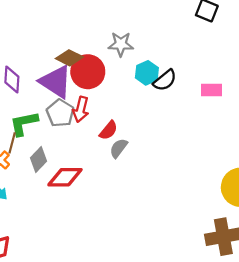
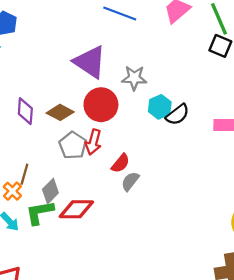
brown diamond: (69, 58) -> (60, 112), moved
purple triangle: (56, 82) -> (90, 62), moved
green L-shape: (24, 123) -> (40, 212), moved

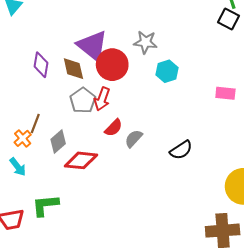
purple triangle: (90, 62) -> (92, 46), moved
brown diamond: (60, 112) -> (73, 69), turned 45
black semicircle: (178, 115) -> (181, 150), moved
red semicircle: (121, 163) -> (114, 128), moved
green L-shape: (40, 212) -> (45, 205), moved

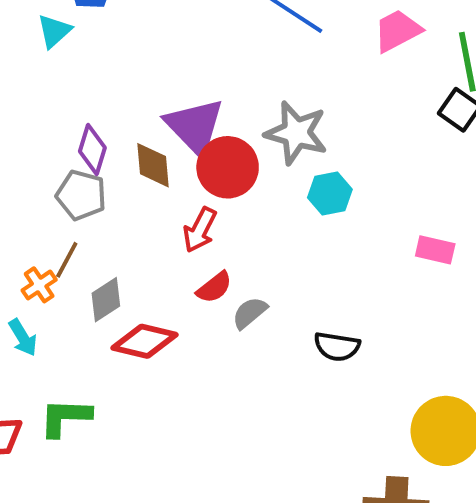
gray star: (145, 42) -> (296, 133), size x1.4
gray pentagon: (83, 100) -> (81, 195), moved, turned -30
black semicircle: (181, 150) -> (337, 346), turned 35

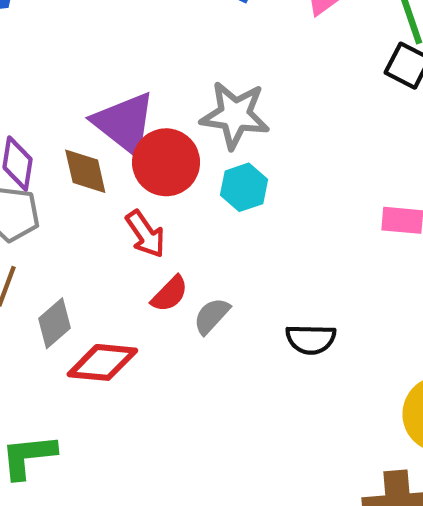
cyan hexagon: (330, 194) -> (244, 187), moved
red arrow: (200, 230) -> (145, 234), turned -54

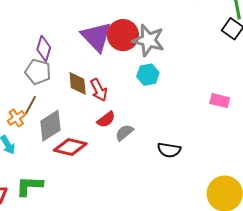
red circle: (166, 162) -> (123, 35), moved
brown diamond: (85, 171) -> (78, 83), moved
gray diamond: (54, 323) -> (50, 126), size x1.4

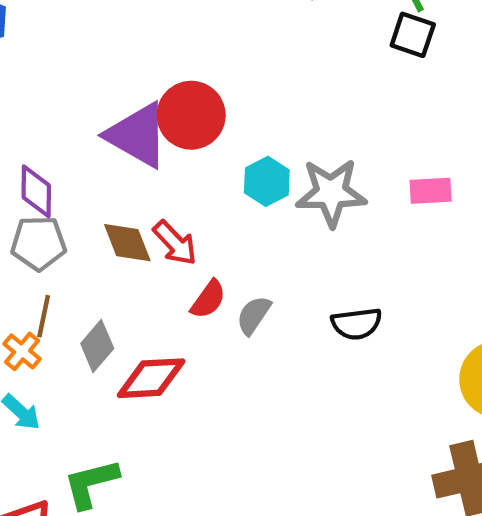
gray star: (148, 40) -> (331, 193), moved
gray diamond: (50, 126) -> (97, 346), size x0.7

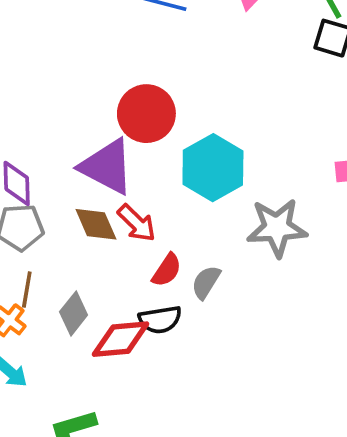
purple triangle: (137, 135) -> (107, 167), moved
cyan hexagon: (267, 181) -> (213, 168), size x1.6
gray star: (331, 193) -> (277, 228), moved
black semicircle: (357, 324) -> (160, 320), moved

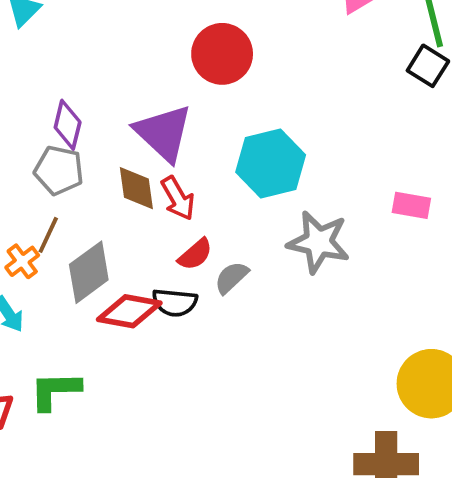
red circle: (146, 114) -> (222, 54), moved
gray diamond: (74, 313) -> (89, 272), size x1.4

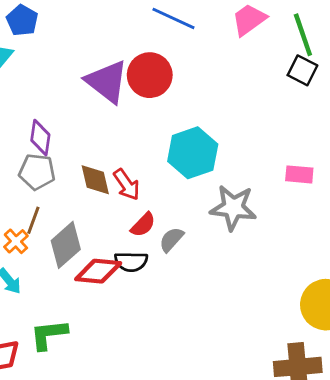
purple triangle: (163, 133) -> (107, 82), moved

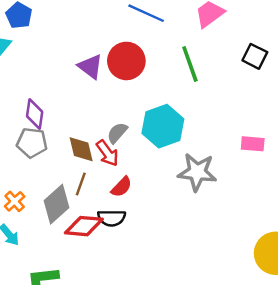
green line: (303, 35) -> (190, 64), moved
purple triangle: (107, 82) -> (90, 67), size x0.7
brown line: (33, 220) -> (81, 184), moved
gray semicircle: (171, 239) -> (117, 133), moved

